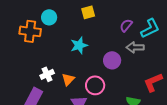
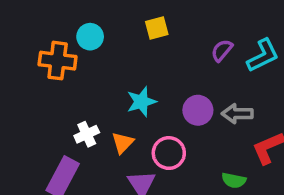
cyan star: (79, 45) -> (141, 102), moved
gray arrow: (135, 47) -> (237, 114), moved

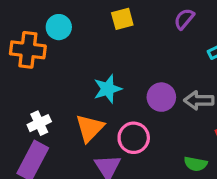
purple semicircle: (222, 50) -> (184, 19), moved
white cross: (87, 134) -> (39, 123), moved
orange triangle: (123, 143) -> (90, 128), size x1.4

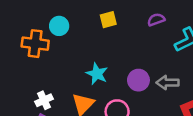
purple semicircle: (184, 19) -> (156, 20), turned 30
cyan star: (108, 89) -> (97, 74), turned -30

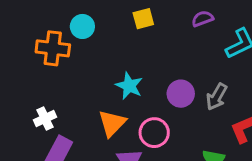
gray arrow: (167, 83) -> (217, 97), turned -60
white cross: (44, 100) -> (45, 119), moved

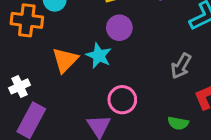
purple circle: (181, 94) -> (119, 28), moved
orange triangle: (112, 123) -> (65, 60), moved

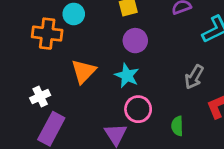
cyan star: (99, 56) -> (127, 76), moved
green semicircle: (178, 123) -> (177, 126), moved, turned 78

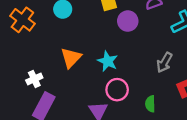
orange cross: (47, 34) -> (22, 20), moved, turned 30
purple circle: (135, 41) -> (128, 21), moved

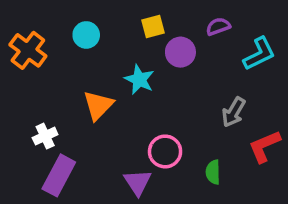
cyan star: (108, 61) -> (139, 80), moved

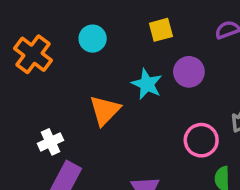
purple circle: (180, 52) -> (189, 72), moved
pink circle: (165, 151) -> (201, 140), moved

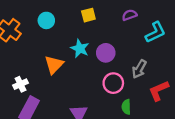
purple circle: (189, 72) -> (106, 53), moved

